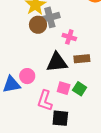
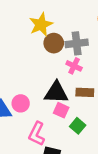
gray cross: (50, 17) -> (77, 43), moved
brown circle: (38, 25) -> (54, 43), moved
pink square: (64, 88) -> (61, 110), moved

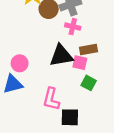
pink circle: (21, 103) -> (20, 63), moved
pink square: (61, 110) -> (80, 63), moved

